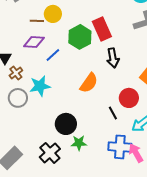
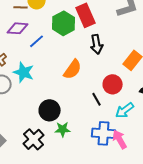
cyan star: (40, 86) -> (24, 72), turned 30

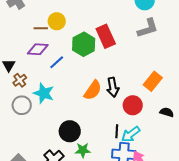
black arrow: (97, 44) -> (113, 87), moved
black line: (97, 99) -> (117, 131), moved, turned 32
cyan arrow: (125, 110) -> (131, 134), moved

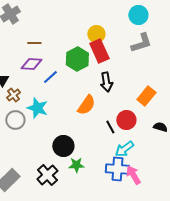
yellow circle: (57, 21) -> (96, 34), moved
black arrow: (113, 87) -> (106, 82), moved
black line: (117, 131) -> (110, 127), moved, turned -32

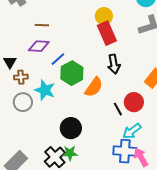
green hexagon: (77, 59) -> (72, 73), moved
brown cross: (13, 95) -> (21, 77), turned 32
green star: (76, 165) -> (70, 153), moved

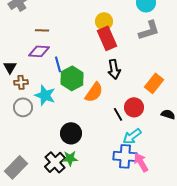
blue line: (58, 59) -> (58, 64), turned -63

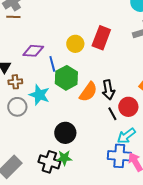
yellow circle: (104, 21) -> (75, 44), moved
brown line: (42, 30) -> (13, 17), moved
red rectangle: (107, 38) -> (101, 38), turned 45
black arrow: (114, 69) -> (108, 90), moved
black cross: (55, 162) -> (49, 162), turned -30

